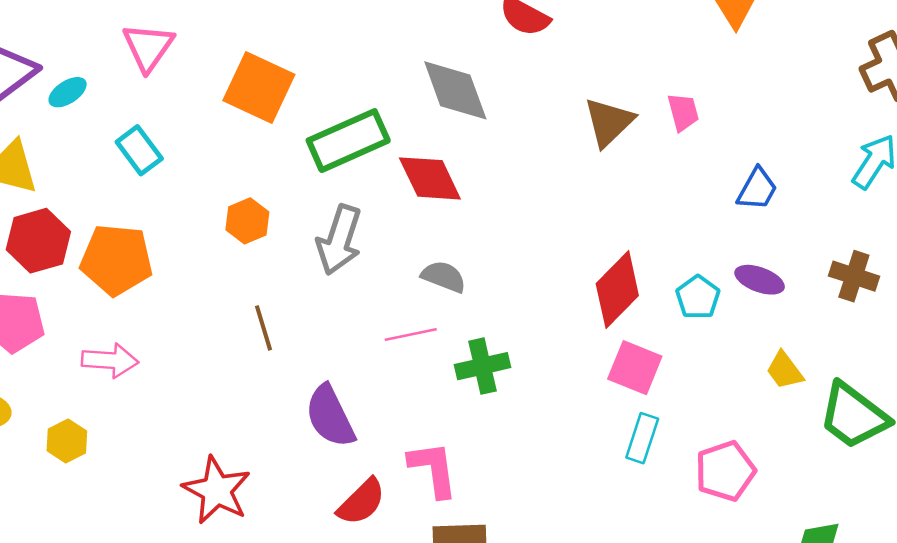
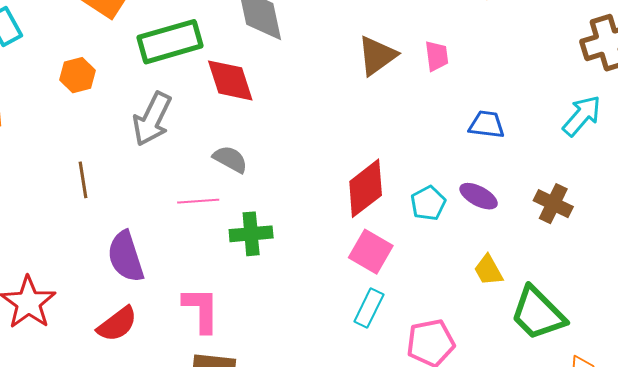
blue trapezoid: (757, 189) -> (487, 125), turned -120
orange hexagon: (247, 221) -> (77, 75), moved
red semicircle: (361, 502) -> (117, 324), moved

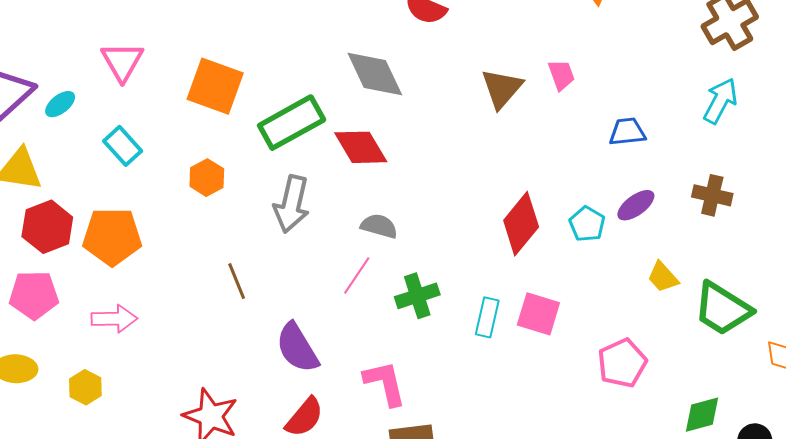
purple ellipse: (479, 196) -> (636, 205), turned -51
pink line: (198, 201) -> (357, 275), turned -39
pink square: (371, 252) -> (538, 314), moved
cyan rectangle: (369, 308) -> (487, 317), moved

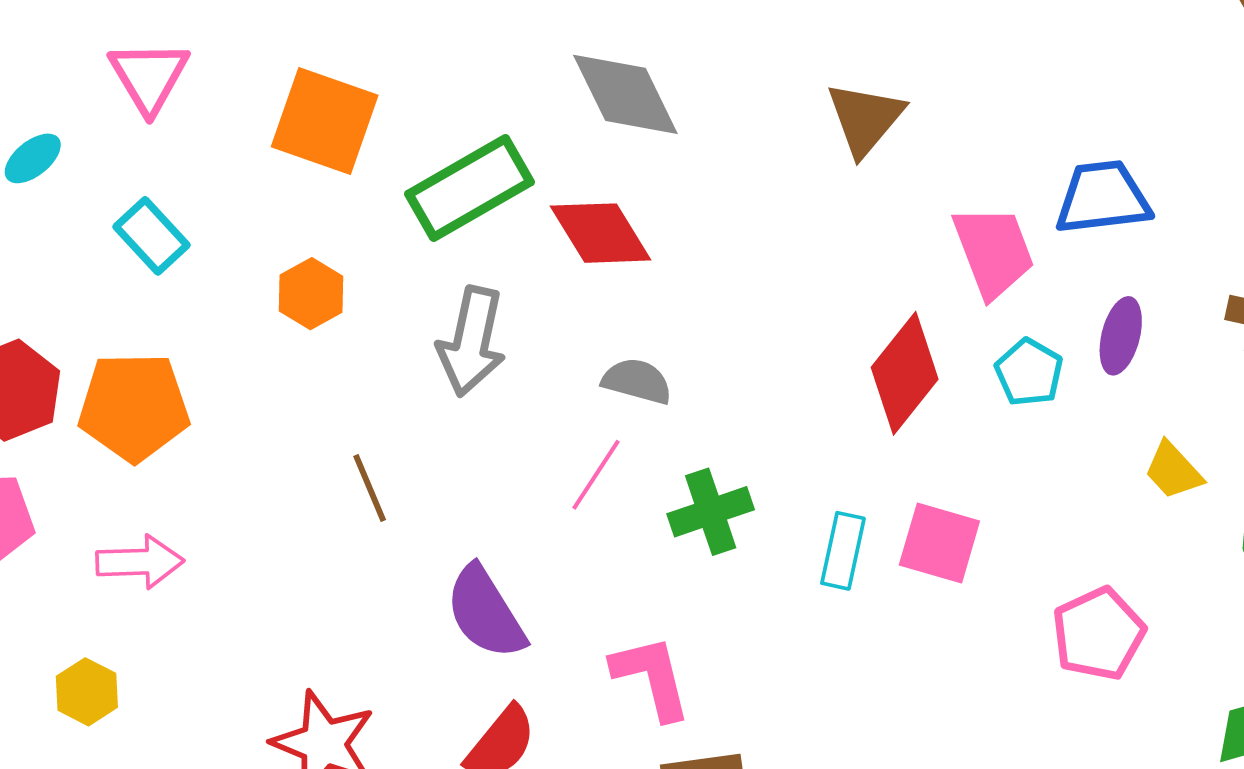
pink trapezoid: (561, 75) -> (993, 252), moved, size x1.6
blue trapezoid: (627, 132) -> (1103, 198), size x1.4
purple ellipse: (636, 205) -> (1121, 336), turned -39

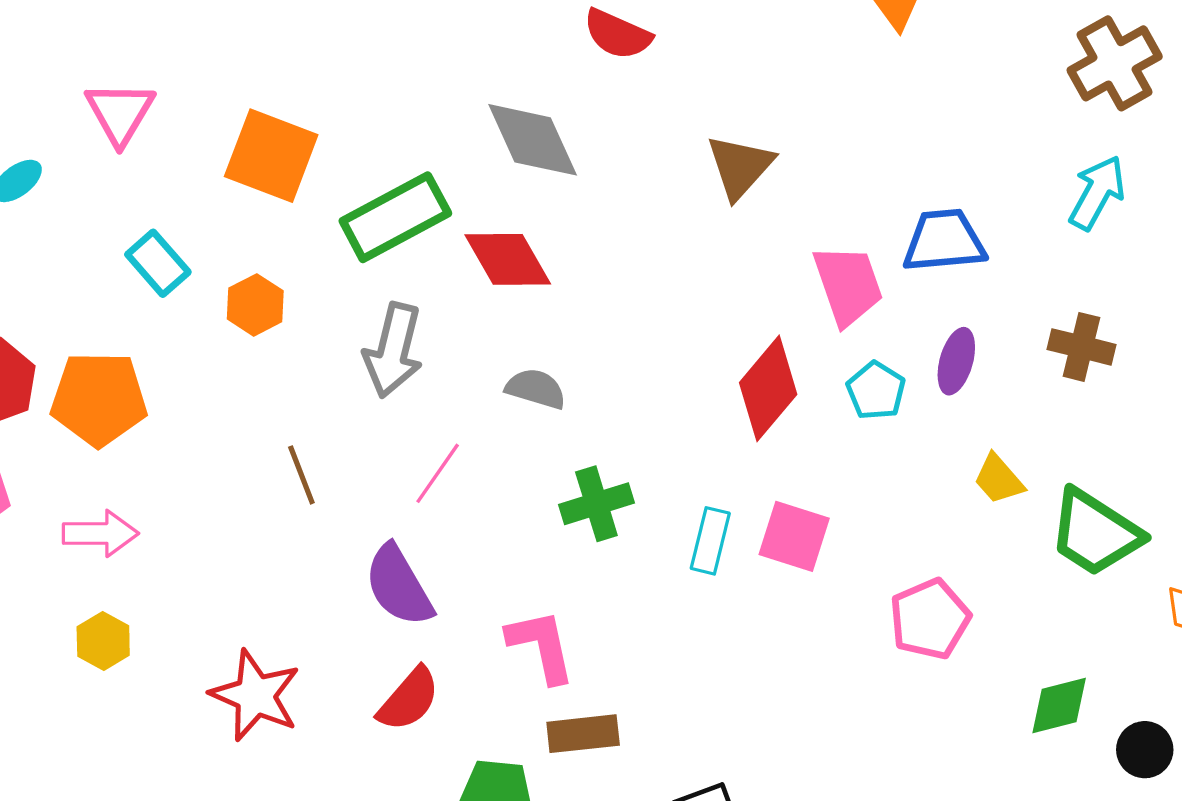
cyan rectangle: (151, 236) -> (158, 263), moved
pink line: (596, 475) -> (438, 473), moved
yellow hexagon: (87, 692) -> (103, 641), moved

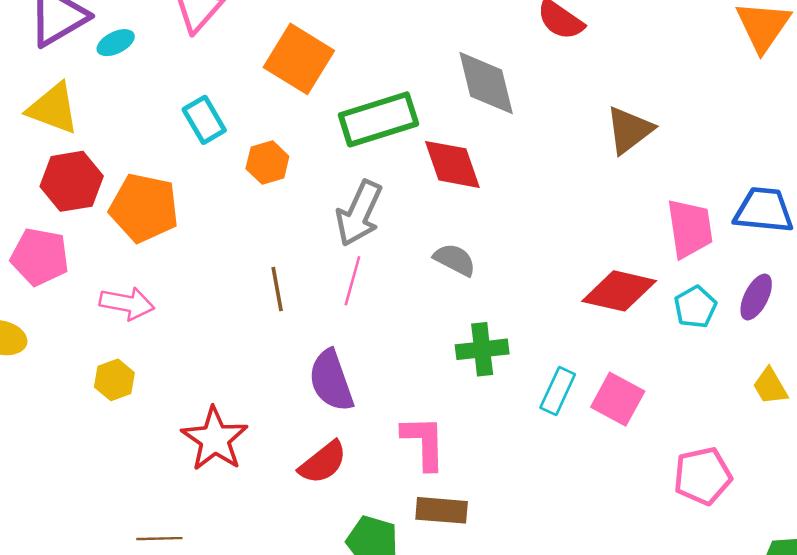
red diamond: (768, 388) -> (619, 291), turned 52
pink line: (438, 473) -> (352, 281), moved, turned -30

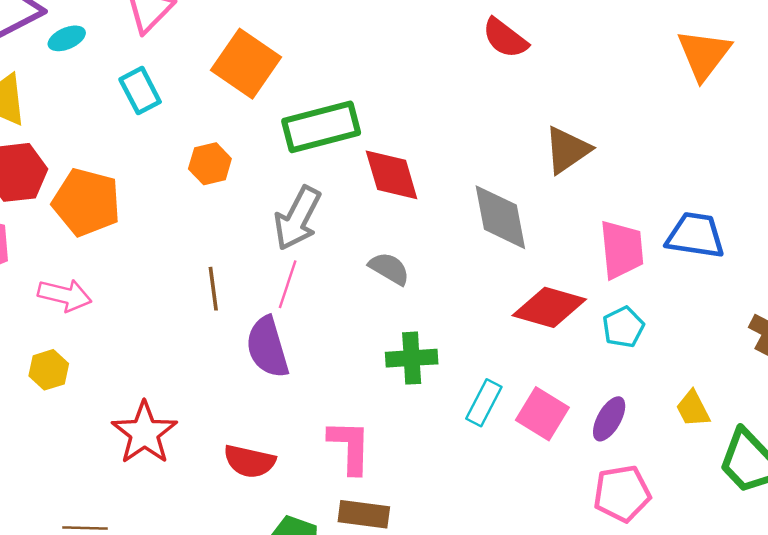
gray diamond: (486, 83) -> (500, 217), moved
cyan rectangle: (204, 120) -> (140, 91), moved
purple ellipse: (756, 297) -> (609, 419), moved
purple semicircle: (331, 381) -> (267, 347), moved
red semicircle: (323, 462) -> (249, 461), turned 48

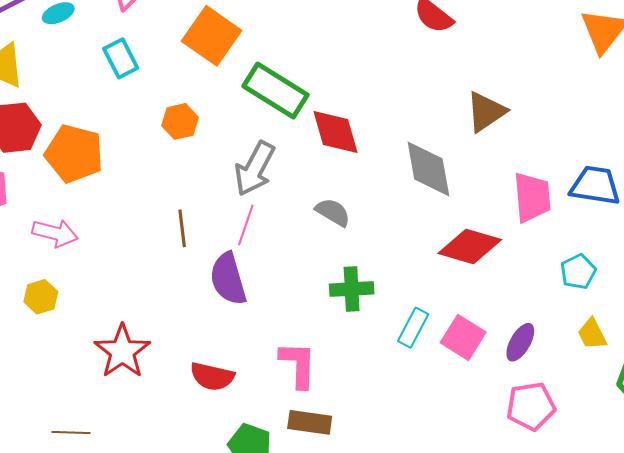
green rectangle: (321, 127) -> (276, 90), turned 46
cyan pentagon: (623, 327) -> (578, 272), moved

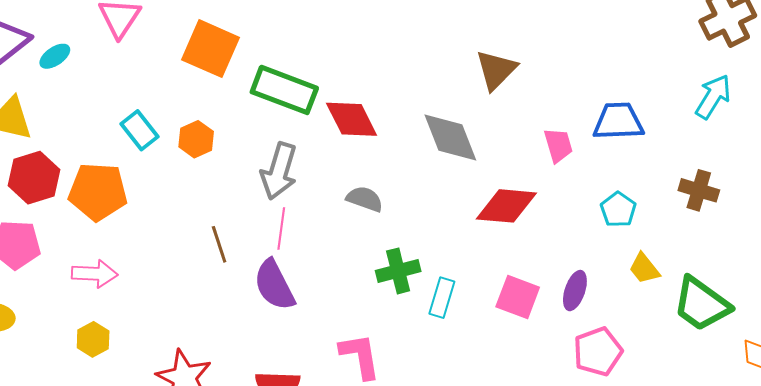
cyan rectangle: (121, 58) -> (140, 130), moved
pink trapezoid: (532, 197) -> (558, 145), size x0.7
cyan rectangle: (413, 328) -> (442, 298), moved

